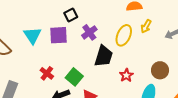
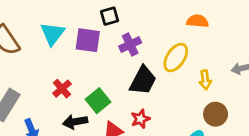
yellow arrow: (146, 26) -> (205, 80), moved, turned -48
red star: (126, 75) -> (140, 119), moved

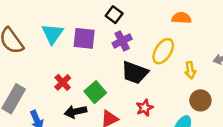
black square: (110, 16) -> (114, 15), moved, turned -35
black trapezoid: (143, 80) -> (135, 73), turned 84
red star: (140, 119) -> (145, 108), moved

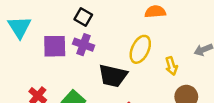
cyan triangle: (52, 34) -> (19, 27), moved
purple cross: (122, 41) -> (84, 45), moved, turned -36

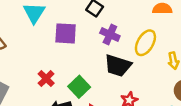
purple cross: (84, 45) -> (110, 34), moved

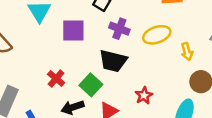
yellow ellipse: (145, 43) -> (157, 35), turned 45
black trapezoid: (118, 65) -> (113, 61), moved

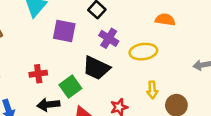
yellow arrow: (187, 52) -> (152, 90), moved
red cross: (56, 79) -> (38, 74), turned 30

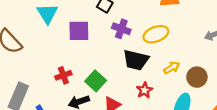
black trapezoid: (96, 68) -> (136, 60), moved
yellow arrow: (152, 90) -> (172, 68), turned -105

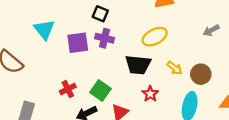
purple cross: (121, 29) -> (105, 38), moved
yellow arrow: (172, 68) -> (175, 68), turned 77

